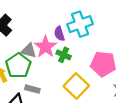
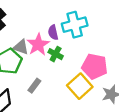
yellow square: (76, 86) -> (80, 86), moved
gray rectangle: (32, 89) -> (34, 86), moved, turned -72

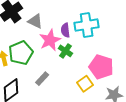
gray triangle: (21, 47) -> (35, 21), moved
yellow square: (80, 86) -> (85, 84), size x0.7

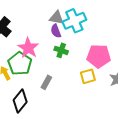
gray triangle: (35, 21) -> (57, 18), moved
pink star: (50, 40) -> (28, 48), moved
yellow square: (85, 84) -> (88, 76), turned 35

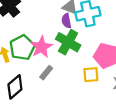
pink star: (28, 48) -> (41, 47), moved
green cross: (61, 50) -> (68, 42), size x1.6

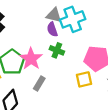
green cross: (68, 42) -> (57, 50), size x0.6

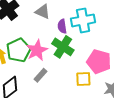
gray triangle: (54, 15) -> (43, 12), moved
green cross: (57, 50) -> (63, 47), size x1.5

